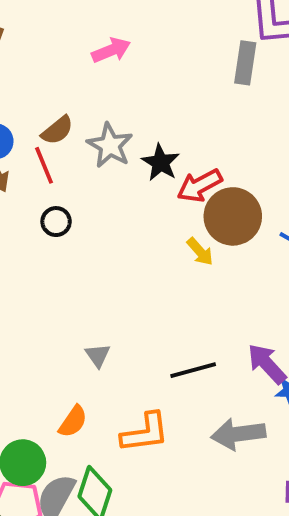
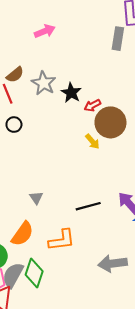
red arrow: (200, 186) -> (92, 105), size x0.7
orange semicircle: (73, 422) -> (22, 234), size x1.4
gray arrow: (238, 434) -> (113, 263), moved

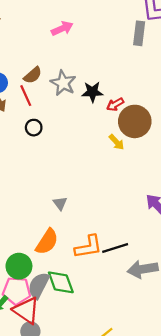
black star: (71, 93) -> (92, 92), turned -30
black line: (88, 206) -> (115, 248), moved
green diamond: (34, 273) -> (61, 282), turned -36

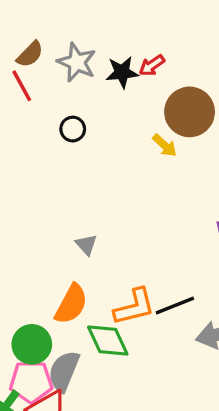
red arrow: (115, 104) -> (152, 65), moved
black circle: (34, 128) -> (73, 129), moved
green diamond: (61, 282) -> (108, 341), moved

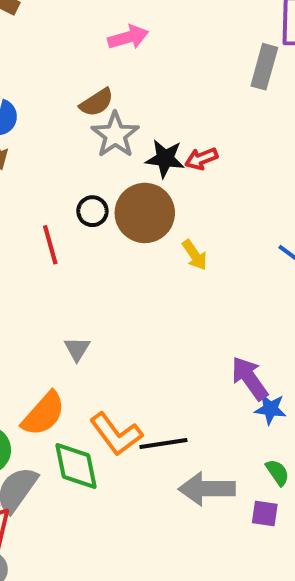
brown semicircle: (30, 54) -> (97, 102), moved
red line: (22, 86) -> (50, 245), moved
brown circle: (190, 112) -> (145, 213), moved
orange L-shape: (134, 307) -> (116, 434), turned 54

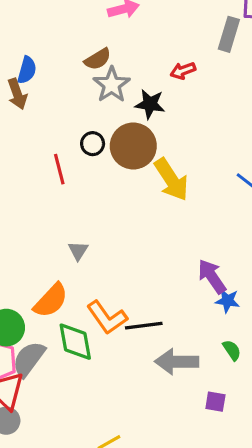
red arrow: (201, 159) -> (183, 71), moved
yellow arrow: (195, 255) -> (171, 180), size x1.8
purple square: (265, 513) -> (215, 402), moved

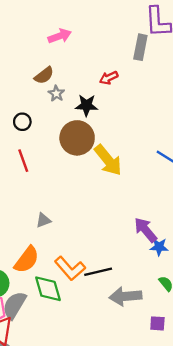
gray star: (112, 85) -> (56, 94), size x0.6
black circle: (93, 144) -> (22, 122), moved
gray triangle: (78, 251) -> (43, 220), turned 42

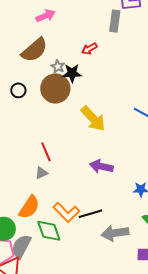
brown semicircle: (44, 75) -> (34, 50), size x1.6
gray star: (56, 94) -> (58, 66), moved
brown circle: (77, 138) -> (55, 89), moved
red line: (23, 161) -> (46, 152), moved
purple arrow: (146, 230) -> (101, 166), moved, turned -35

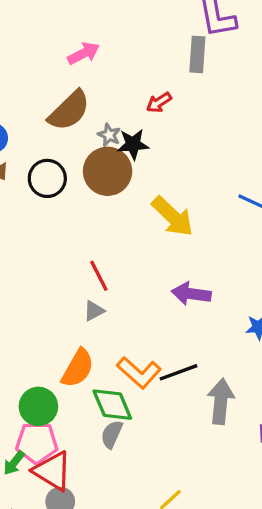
black circle: (18, 90) -> (47, 178), size x1.5
gray arrow: (115, 233) -> (221, 401), turned 108
gray semicircle: (21, 246) -> (112, 434), moved, size x0.7

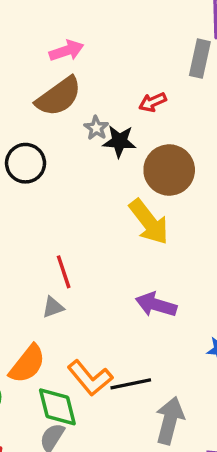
pink arrow: (84, 53) -> (66, 51), moved
brown circle: (108, 171) -> (169, 170), moved

